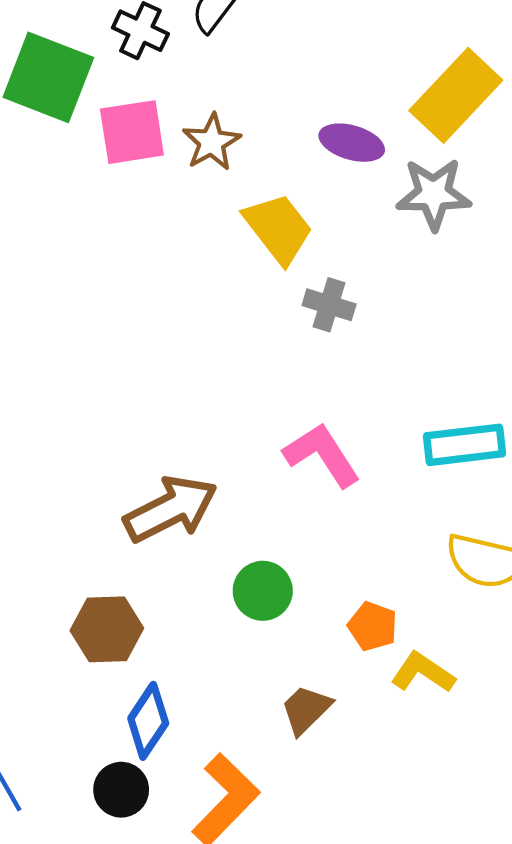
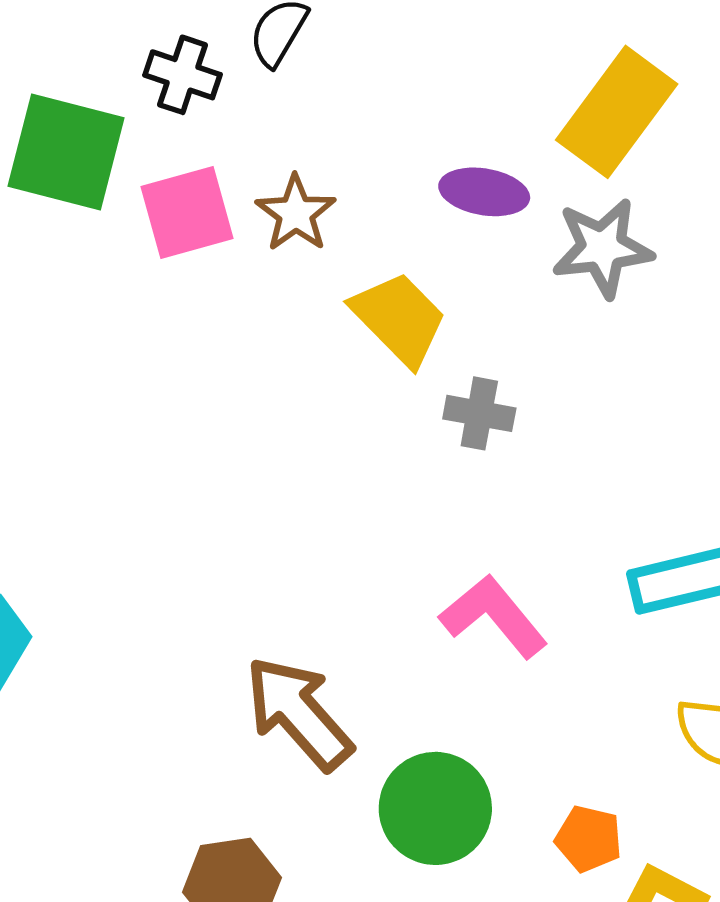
brown arrow: (171, 509) -> (299, 713), turned -98
green circle: (263, 591) -> (435, 808), size x1.4

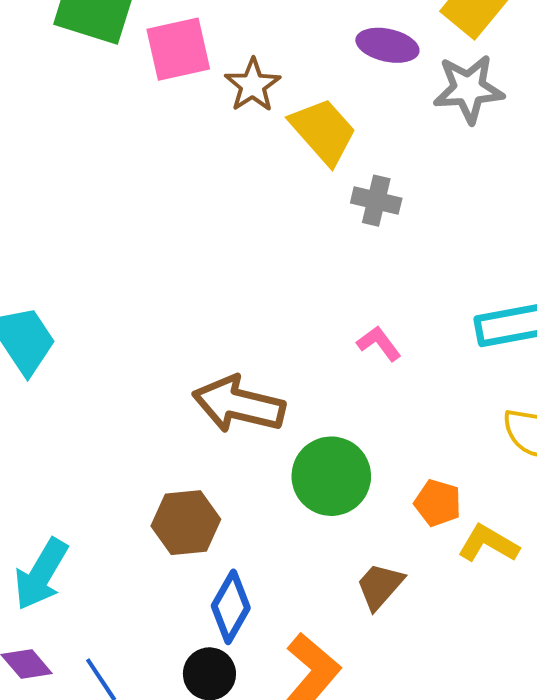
brown star: (296, 213) -> (253, 85), moved
pink L-shape: (494, 616) -> (379, 343), size x0.6
brown arrow: (299, 713) -> (239, 404), turned -38

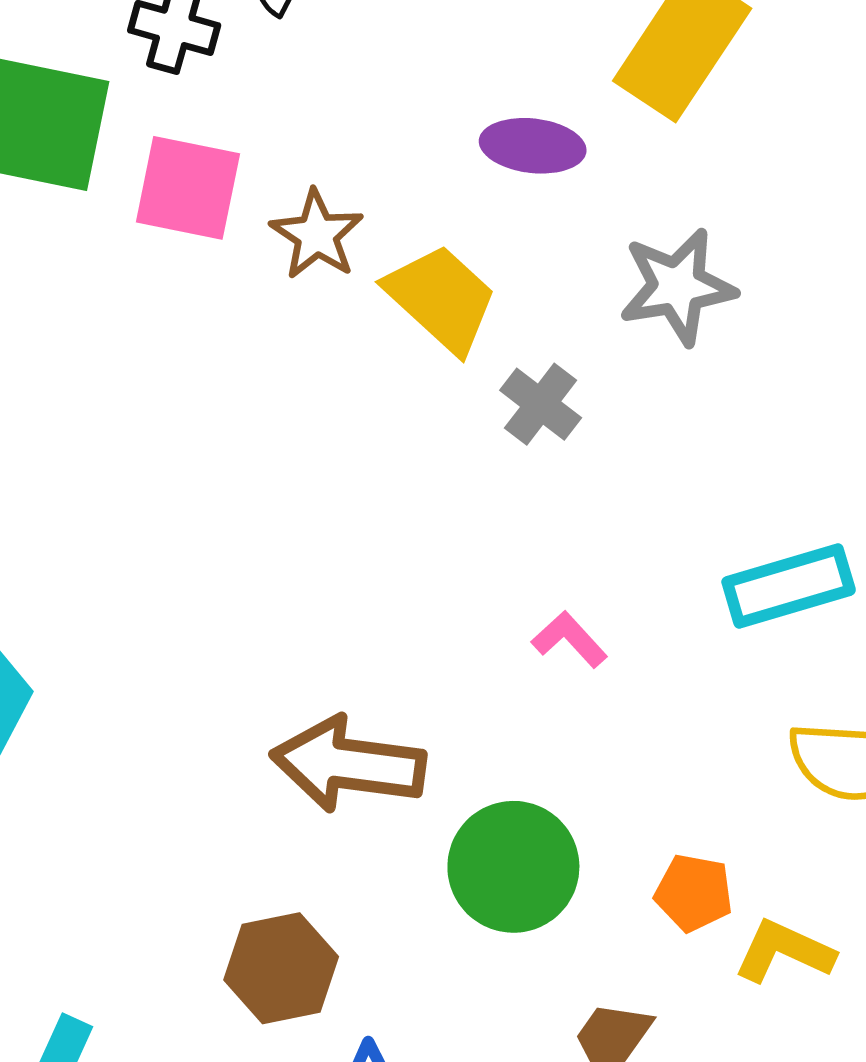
pink square: (178, 49) -> (188, 188), turned 30
gray star: (468, 89) -> (677, 287), moved
gray cross: (376, 201) -> (541, 404), turned 30

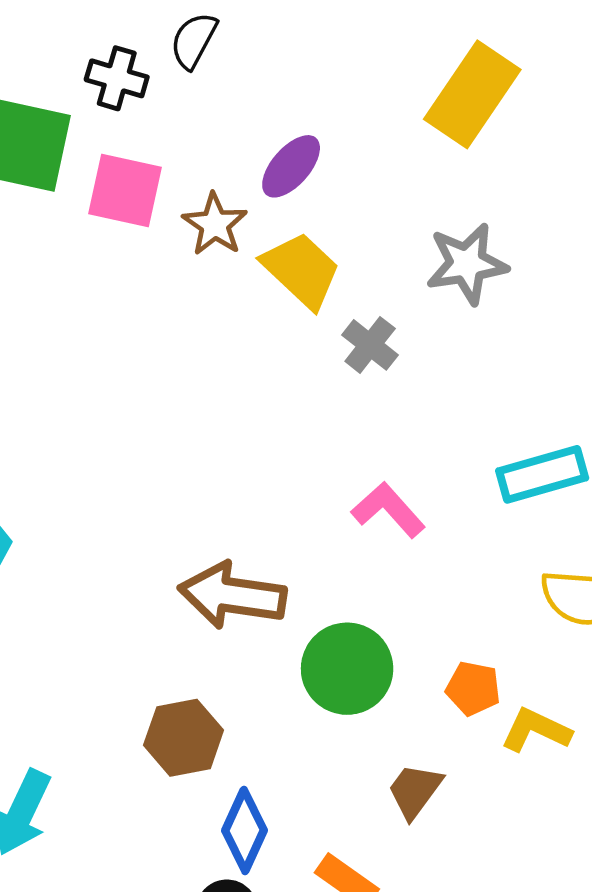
purple ellipse: (533, 146) -> (291, 166), moved, turned -56
pink L-shape: (569, 640) -> (388, 510), size x1.4

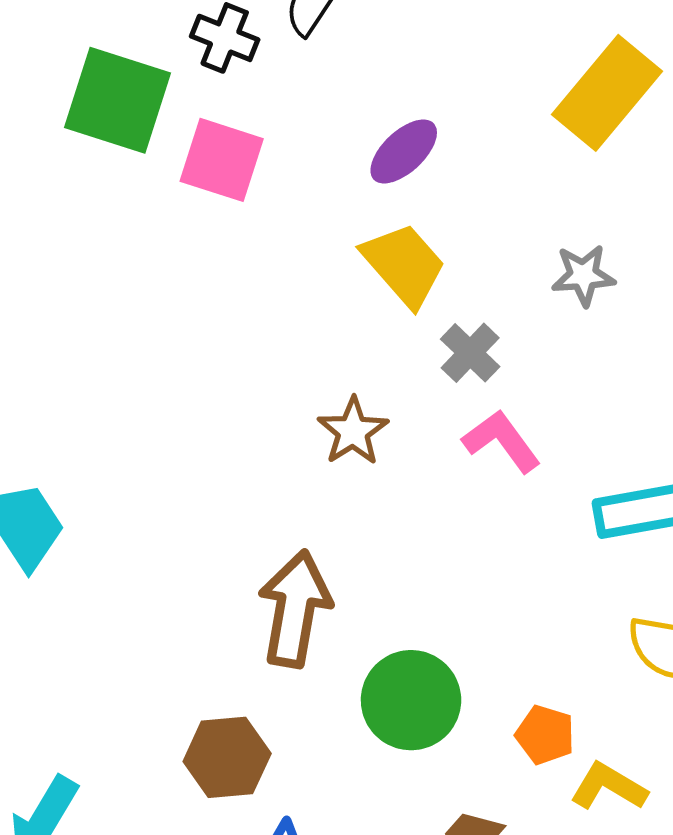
brown star: (215, 224) -> (353, 431), moved
gray star: (467, 264) -> (583, 275), size x0.7
pink L-shape: (388, 510) -> (502, 441), moved
brown arrow: (232, 595) -> (295, 609), turned 86

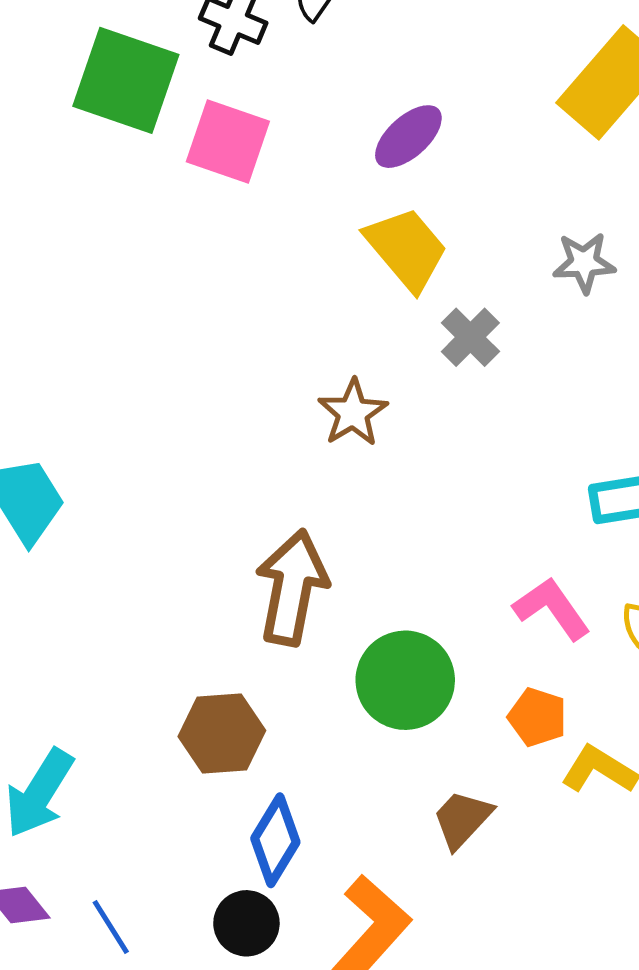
pink L-shape: (502, 441) -> (552, 609), moved

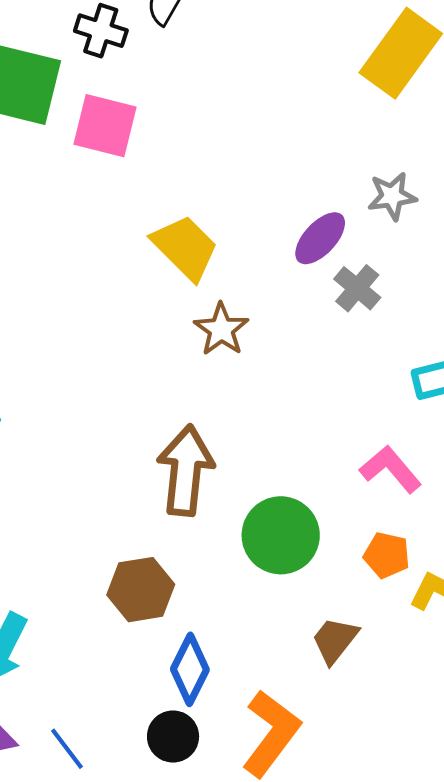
purple ellipse: (408, 137) -> (320, 238), moved
yellow trapezoid: (406, 249) -> (185, 247), moved
gray cross: (470, 337) -> (357, 288), moved

